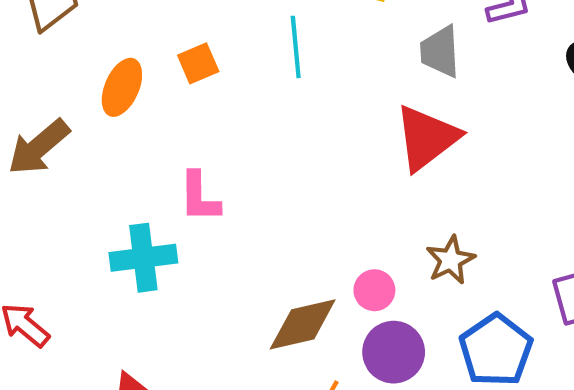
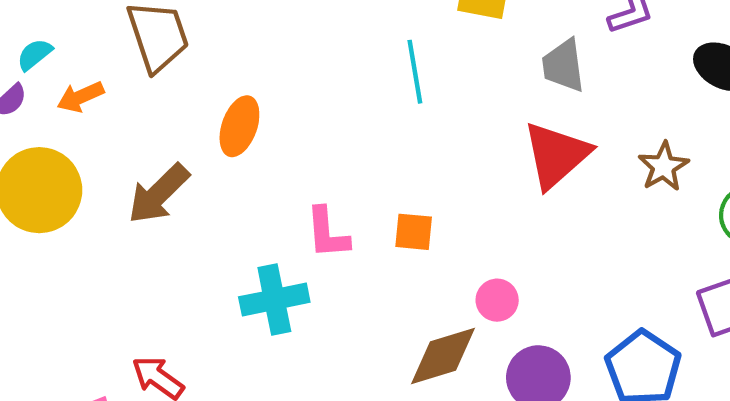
orange square: (198, 63) -> (414, 232), moved, turned 33
brown star: (450, 260) -> (663, 167), moved
pink circle: (374, 290) -> (497, 300), moved

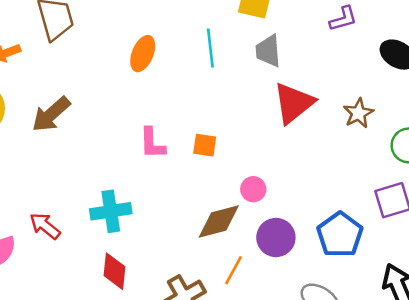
gray trapezoid: (563, 66) -> (268, 51), moved
orange ellipse: (239, 126) -> (143, 54), moved
cyan cross: (274, 300) -> (111, 211), moved

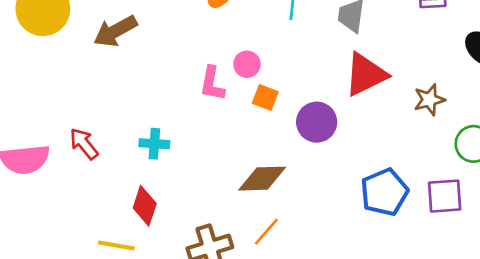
pink circle: (253, 189) -> (247, 64), moved
cyan cross: (111, 211) -> (154, 144), size x0.7
blue pentagon: (340, 235) -> (384, 192), moved
purple circle: (276, 237) -> (317, 122), moved

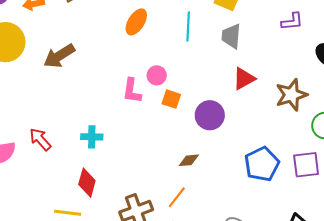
red triangle: (366, 75) -> (244, 79), size x0.7
brown star: (429, 100) -> (291, 95), size x1.4
brown diamond: (262, 179) -> (189, 160), moved, size x0.6

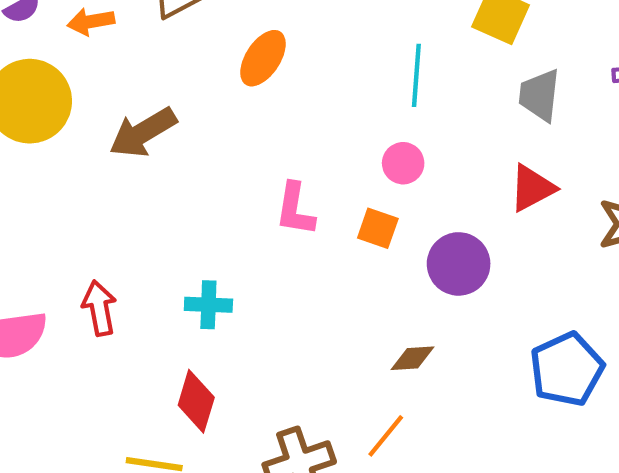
orange ellipse: (136, 22) -> (263, 58), moved
gray trapezoid: (231, 36) -> (540, 95), moved
pink circle: (157, 75) -> (403, 163), moved
red arrow: (40, 139) -> (99, 308), turned 30

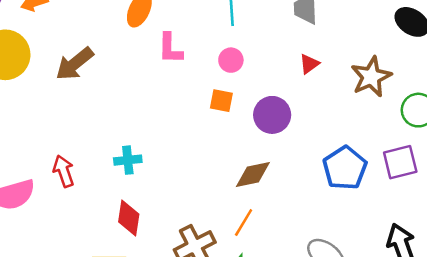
red triangle: (532, 188) -> (309, 64), size x0.7
pink L-shape: (295, 209) -> (170, 48), moved
brown diamond: (413, 358) -> (253, 174), size x1.4

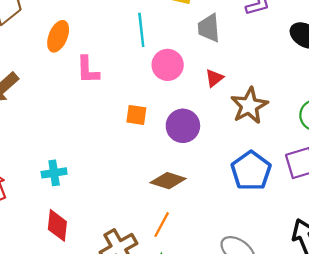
pink circle: (231, 60) -> (168, 65), moved, size x1.4
brown star: (371, 77) -> (249, 106), moved
brown diamond: (253, 174) -> (168, 181), turned 32

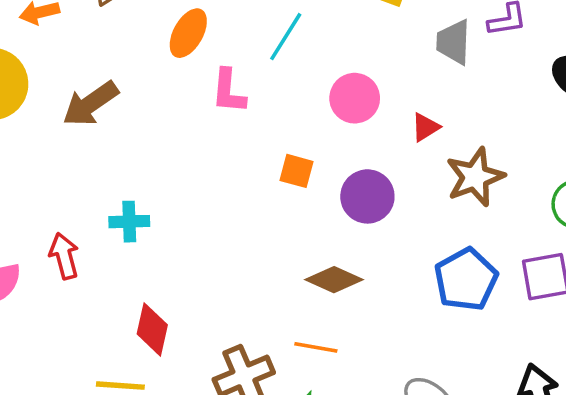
gray trapezoid: (209, 28) -> (454, 42), moved
cyan line: (141, 30) -> (286, 37), moved, turned 32
cyan cross: (54, 173) -> (129, 222), moved
orange line: (162, 225) -> (316, 347), turned 65

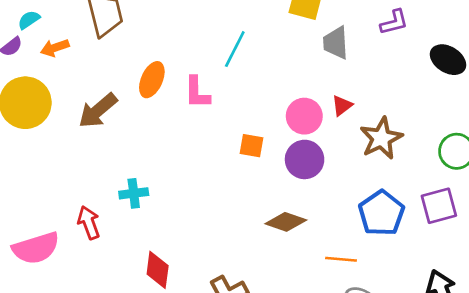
orange ellipse: (188, 33) -> (152, 80), moved
gray trapezoid: (454, 42) -> (336, 43), moved
pink circle: (355, 98) -> (304, 116), moved
orange line: (316, 347) -> (341, 259), moved

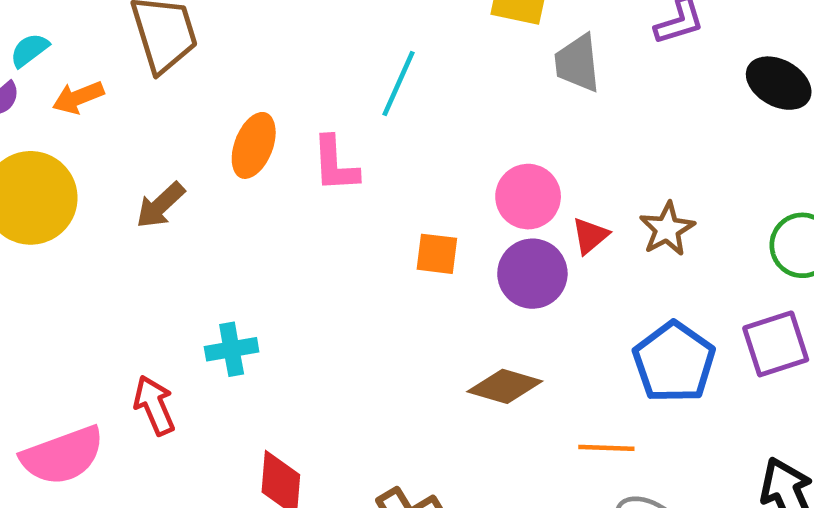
red triangle: (342, 106) -> (590, 236), moved
brown arrow: (98, 111) -> (160, 205), size x0.7
brown star: (381, 138) -> (667, 229), size x0.7

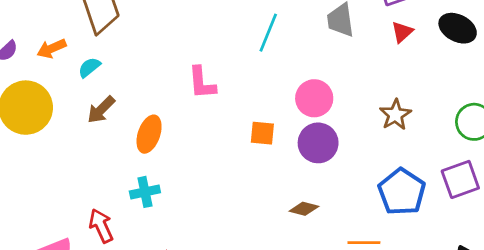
cyan semicircle: (29, 50) -> (89, 67), moved
cyan line: (398, 84) -> (268, 33), moved
orange ellipse: (254, 145) -> (149, 134), moved
red triangle: (590, 236) -> (402, 32), moved
brown diamond: (505, 386) -> (304, 209), size x0.7

